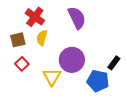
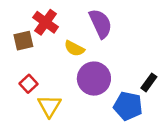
yellow semicircle: (42, 38) -> (74, 48), moved, turned -77
brown square: (18, 40) -> (23, 41), moved
yellow triangle: (52, 77) -> (49, 106), moved

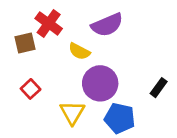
purple semicircle: (100, 24) -> (107, 25), turned 92
yellow triangle: (49, 106) -> (72, 113), moved
blue pentagon: (128, 106) -> (120, 118), moved

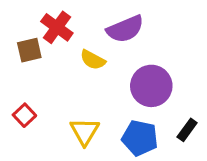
purple circle: (100, 83) -> (151, 86), moved
black rectangle: (159, 88) -> (187, 130), moved
red square: (31, 89) -> (24, 115), moved

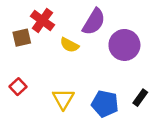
purple semicircle: (125, 29) -> (94, 22), turned -36
purple circle: (151, 86) -> (124, 45), moved

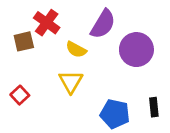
black rectangle: (140, 98) -> (154, 107), turned -42
yellow triangle: (63, 99) -> (71, 82), moved

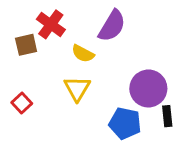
purple circle: (136, 50) -> (148, 88), moved

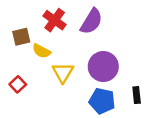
red cross: (51, 24) -> (55, 20), moved
yellow semicircle: (83, 54) -> (41, 51), moved
purple circle: (148, 88) -> (103, 67), moved

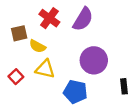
yellow triangle: (63, 72) -> (45, 69), moved, turned -48
blue pentagon: (102, 101) -> (75, 92), moved

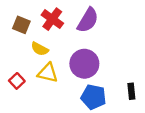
brown square: (19, 33) -> (21, 25), moved, turned 35
purple circle: (94, 60) -> (84, 64), moved
blue pentagon: (75, 92) -> (94, 97), moved

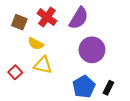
purple circle: (84, 64) -> (92, 50), moved
black rectangle: (131, 91) -> (108, 88), moved, turned 32
blue pentagon: (94, 97) -> (84, 87), turned 30

